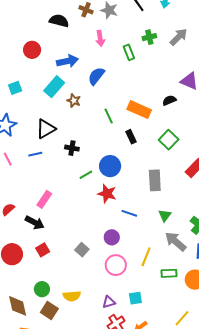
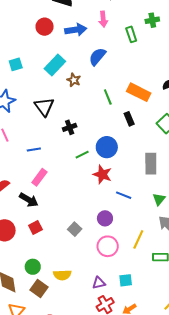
red circle: (32, 50) -> (45, 27), moved
blue arrow: (67, 61) -> (76, 30), moved
black triangle: (46, 129) -> (44, 107), turned -40
black cross: (72, 148) -> (70, 127), turned -32
blue line: (35, 154) -> (34, 149), moved

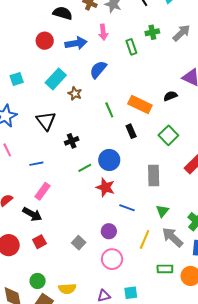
yellow line: (138, 239) -> (145, 239), moved

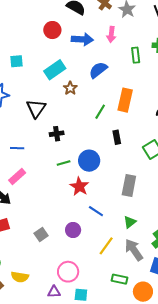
orange rectangle: (140, 104) -> (125, 100), moved, turned 65
green line: (109, 110) -> (100, 112), turned 42
pink circle: (112, 259) -> (68, 272), moved

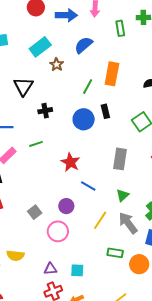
blue circle: (89, 161) -> (84, 119), moved
green line: (64, 163) -> (36, 144), moved
pink circle: (68, 272) -> (58, 231), moved

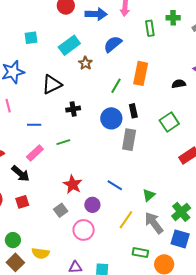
black triangle: (23, 86) -> (52, 84), turned 30
gray rectangle: (120, 159) -> (129, 140), moved
red star: (70, 162) -> (73, 184), moved

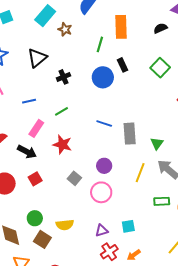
gray rectangle: (129, 140) -> (130, 134), moved
red star: (73, 184) -> (62, 145), moved
blue line: (115, 185) -> (104, 123), moved

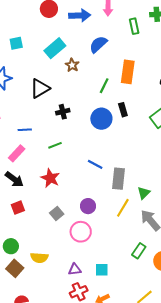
pink rectangle: (36, 128) -> (17, 153), moved
yellow line: (140, 173) -> (123, 208), moved
green rectangle: (162, 201) -> (139, 251), turned -63

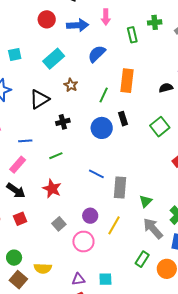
brown star: (72, 65) -> (71, 85), moved
yellow line: (123, 208) -> (114, 225), moved

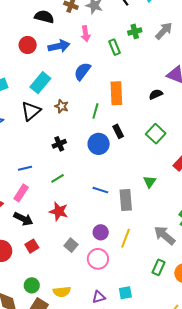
black triangle: (39, 99) -> (31, 111), moved
green triangle: (146, 201) -> (150, 182), moved

